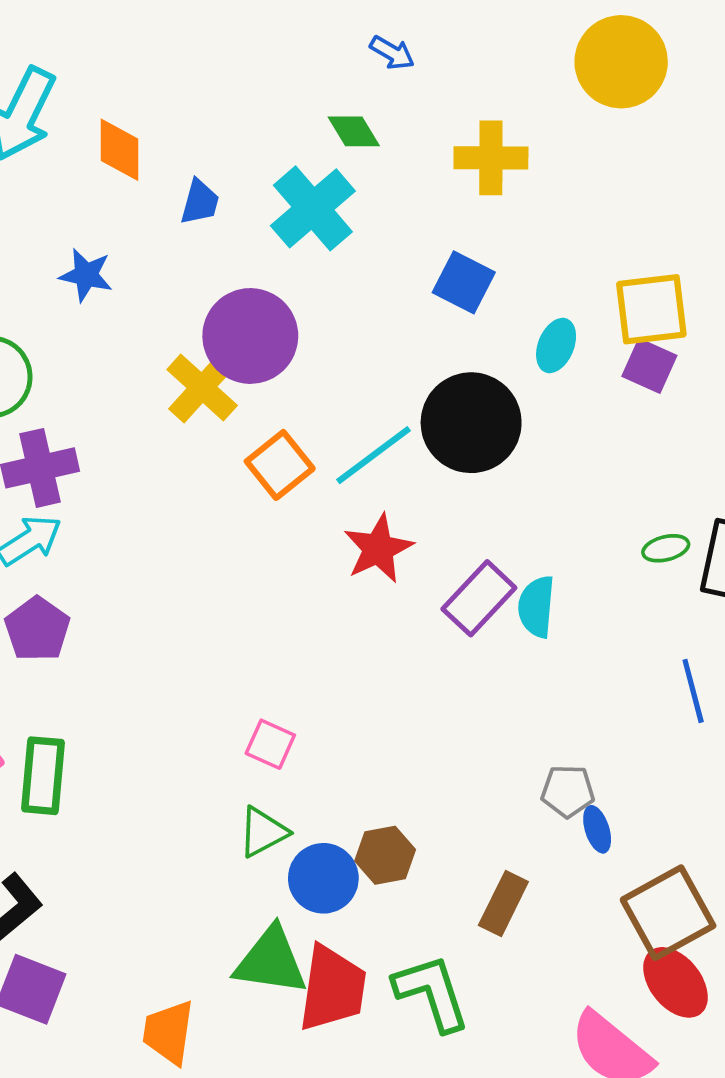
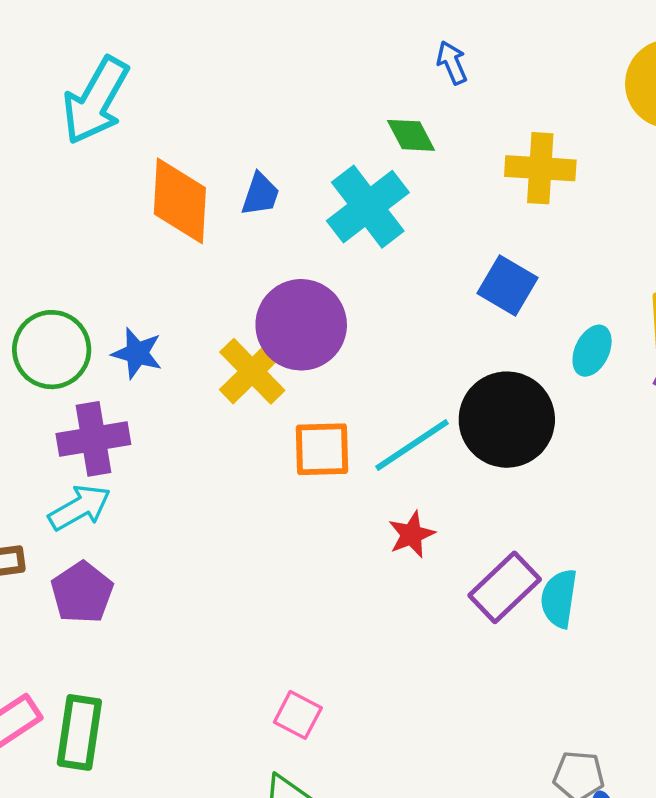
blue arrow: (392, 53) -> (452, 63), turned -147
orange diamond: (120, 150) -> (180, 201), moved, size x1.4
blue star: (86, 275) -> (137, 353), moved
orange square: (280, 465) -> (322, 449), turned 34
red star: (378, 549) -> (411, 534), size x0.7

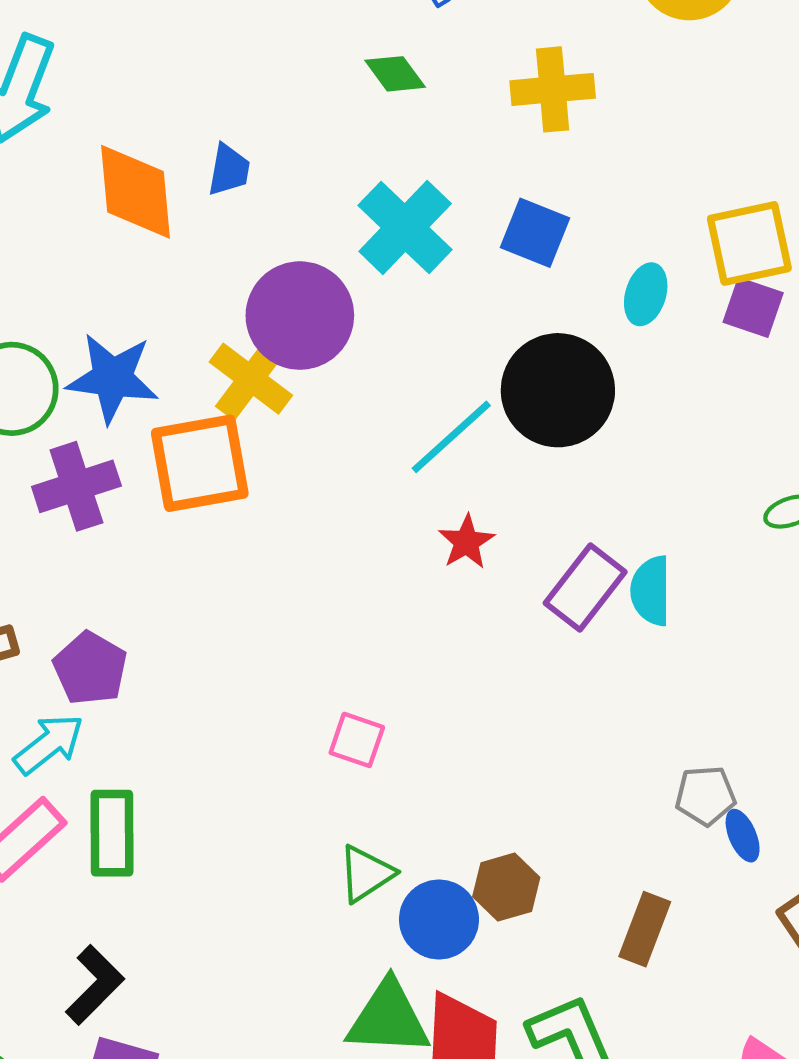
cyan cross: (368, 207) -> (405, 228), moved
blue star: (137, 353) -> (112, 378), size x1.5
orange square: (322, 449) -> (200, 463), moved, size x1.4
cyan arrow: (80, 508) -> (49, 744), moved
pink square: (298, 715) -> (357, 740), moved

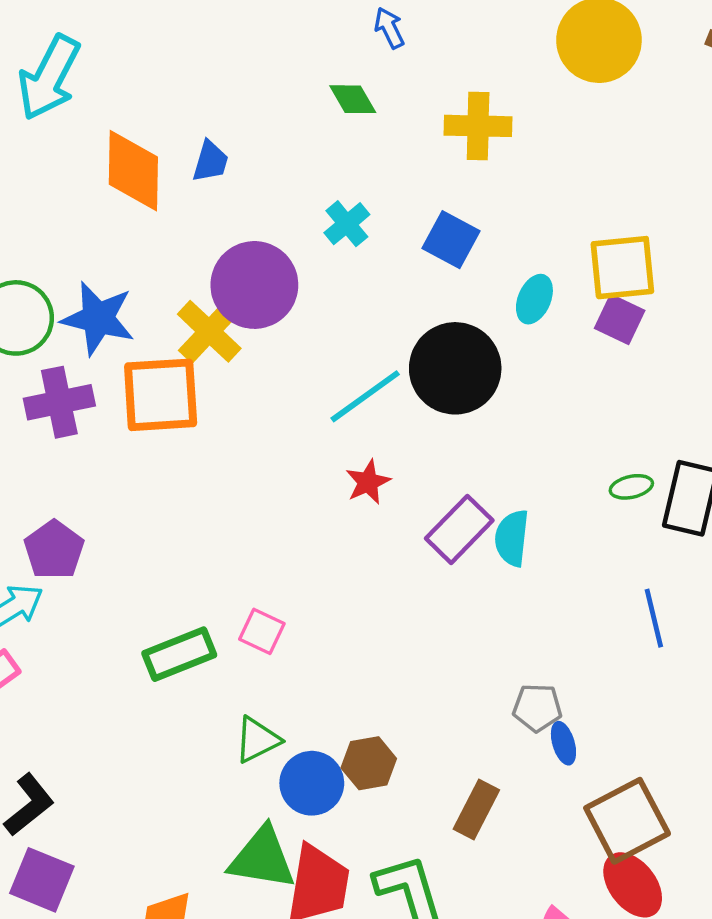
cyan cross: (405, 228) -> (347, 224), size x0.6
green rectangle: (112, 833) -> (179, 654), moved, turned 62

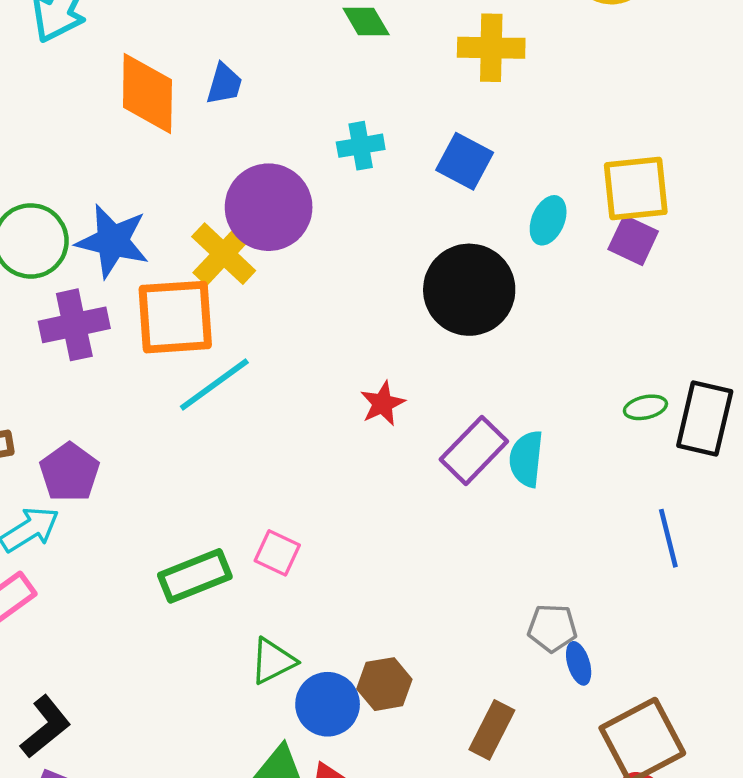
cyan cross: (347, 224) -> (361, 146), turned 30
cyan line: (365, 396) -> (214, 385), moved

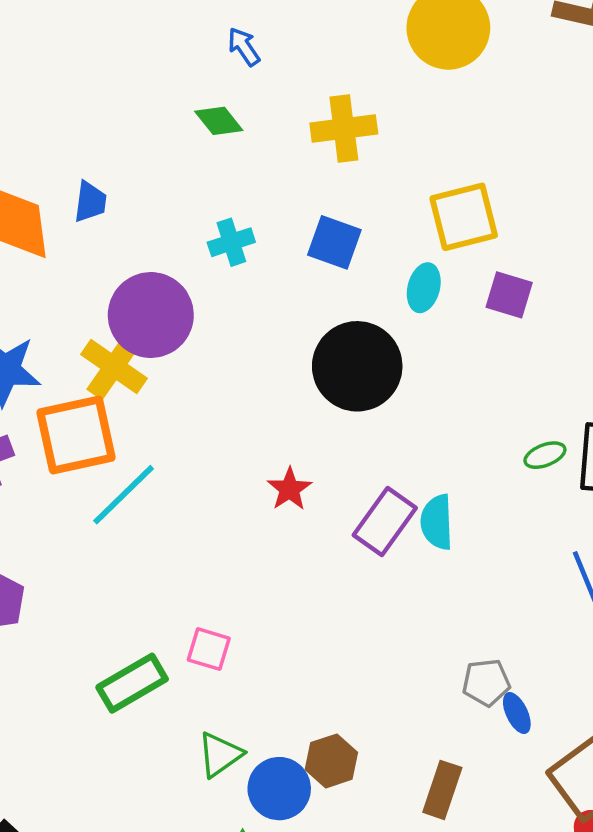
yellow square: (636, 189) -> (464, 217), moved

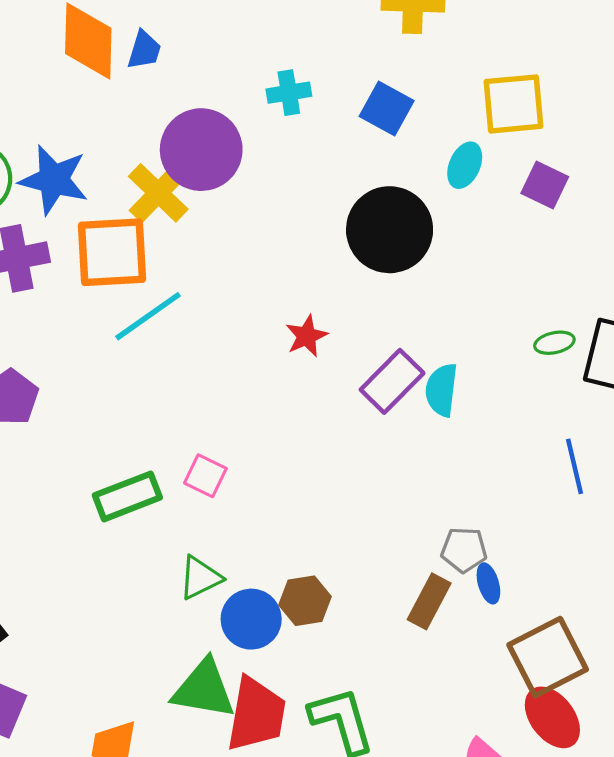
blue trapezoid: (90, 202) -> (144, 50), moved
brown rectangle: (442, 790) -> (429, 601), moved

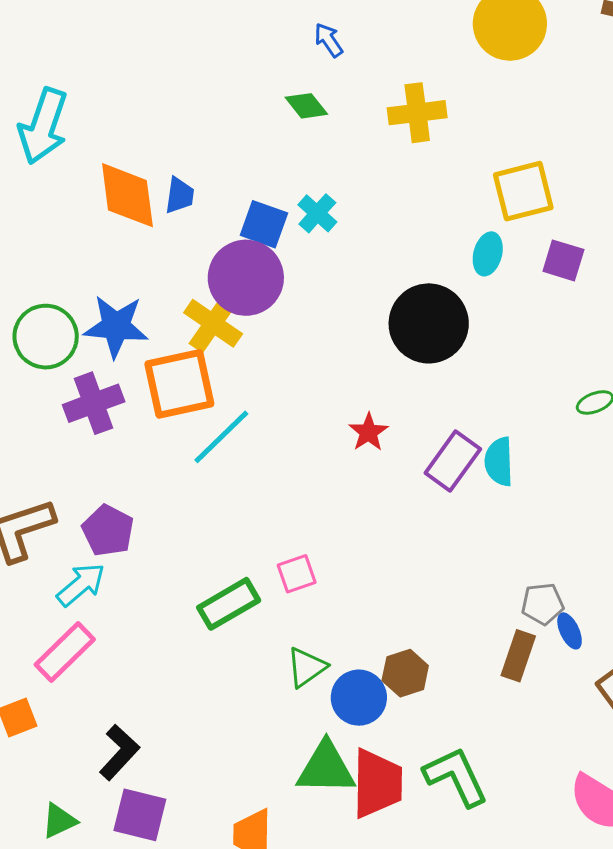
cyan cross: (289, 93) -> (317, 213), turned -30
blue square: (387, 108) -> (264, 224), moved
pink square: (205, 476) -> (297, 574), turned -36

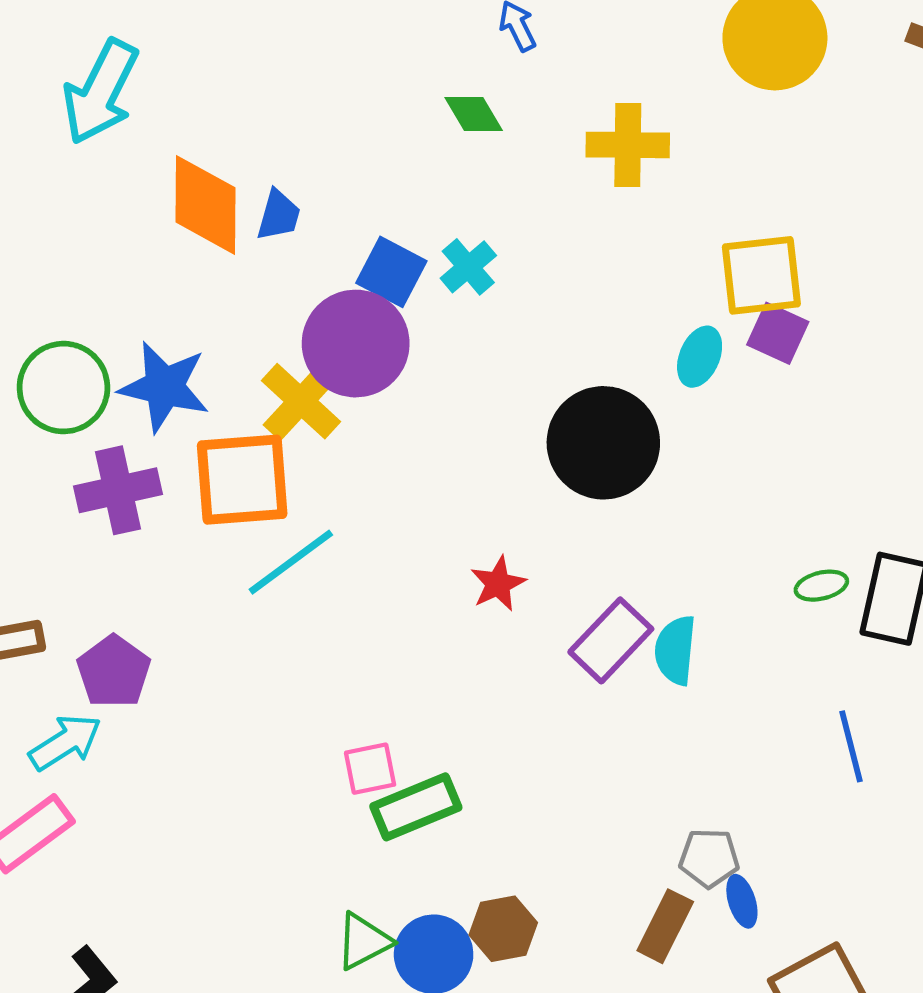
purple square: (563, 260) -> (778, 333), moved
green rectangle: (229, 604) -> (416, 807), moved
green triangle: (307, 667) -> (363, 941), moved

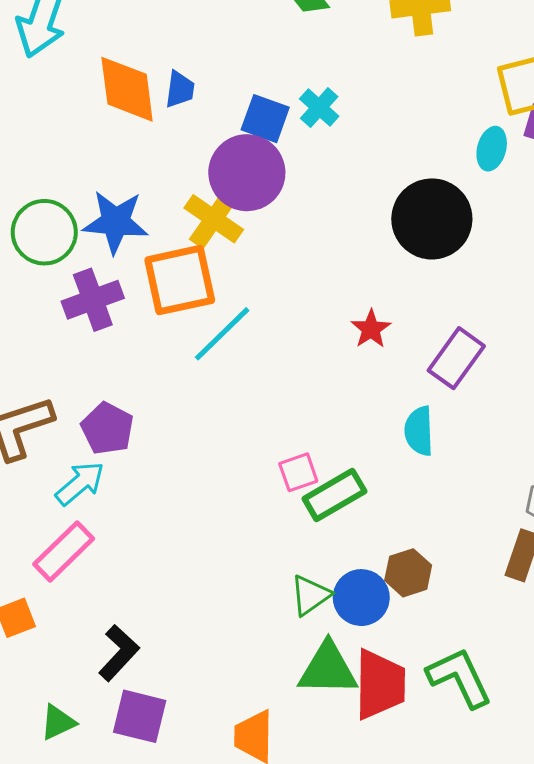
cyan semicircle: (675, 650) -> (419, 431), moved

